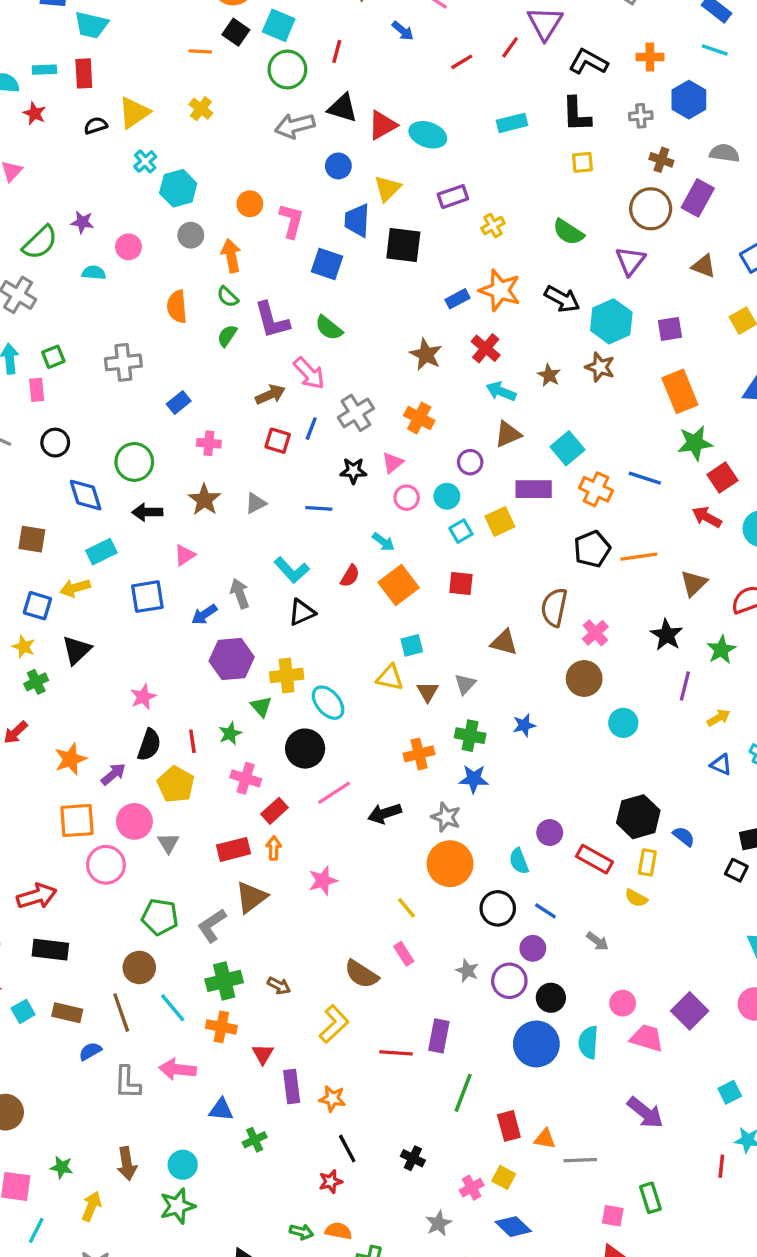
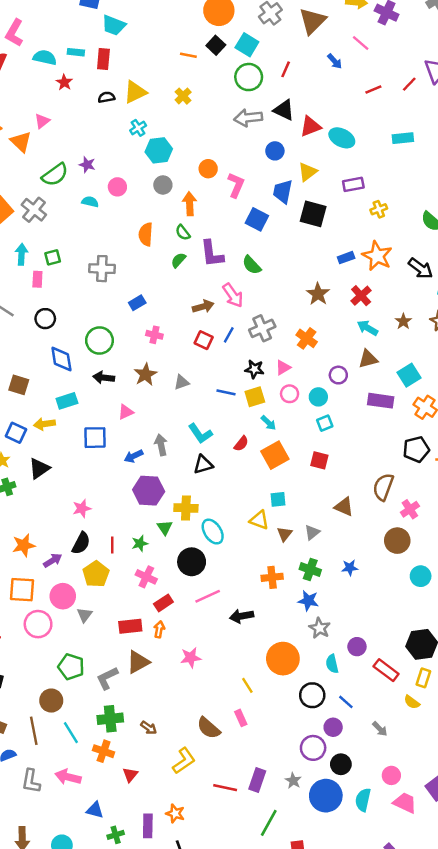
yellow square: (500, 522) -> (255, 397), moved
gray star: (446, 817) -> (320, 628), moved
gray star: (467, 971) -> (293, 781), moved
purple rectangle: (292, 1087) -> (148, 826), moved

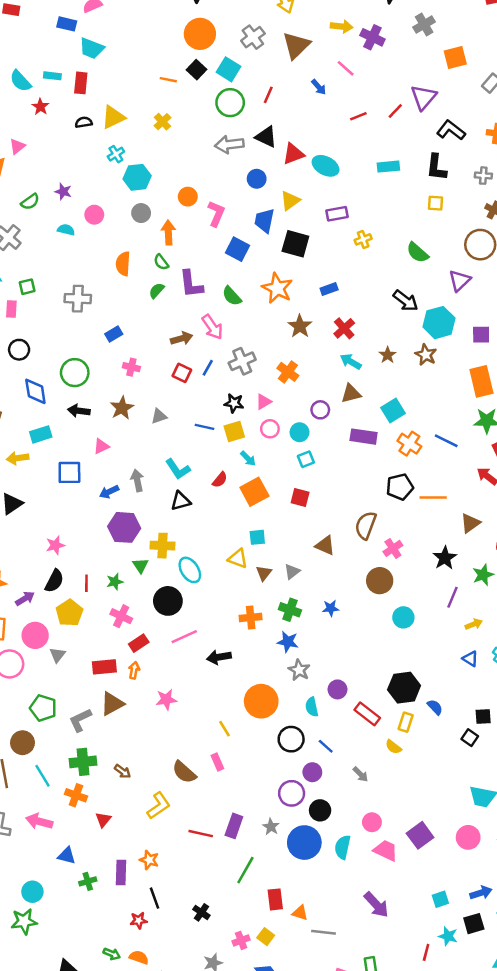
cyan semicircle: (45, 57) -> (20, 81), turned -145
green semicircle: (55, 175) -> (30, 202), size x0.7
orange star: (377, 256) -> (277, 288), moved

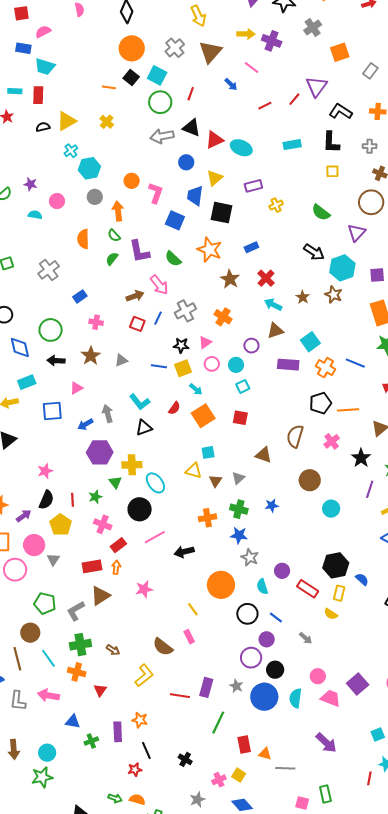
gray cross: (78, 299) -> (49, 270), turned -35
pink cross: (393, 548) -> (332, 441), moved

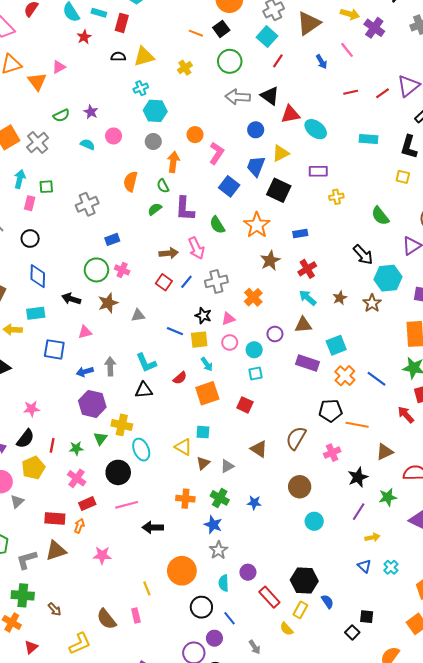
cyan square: (157, 75) -> (267, 37), moved
green circle: (160, 102) -> (230, 61), moved
green circle: (51, 330) -> (96, 270), moved

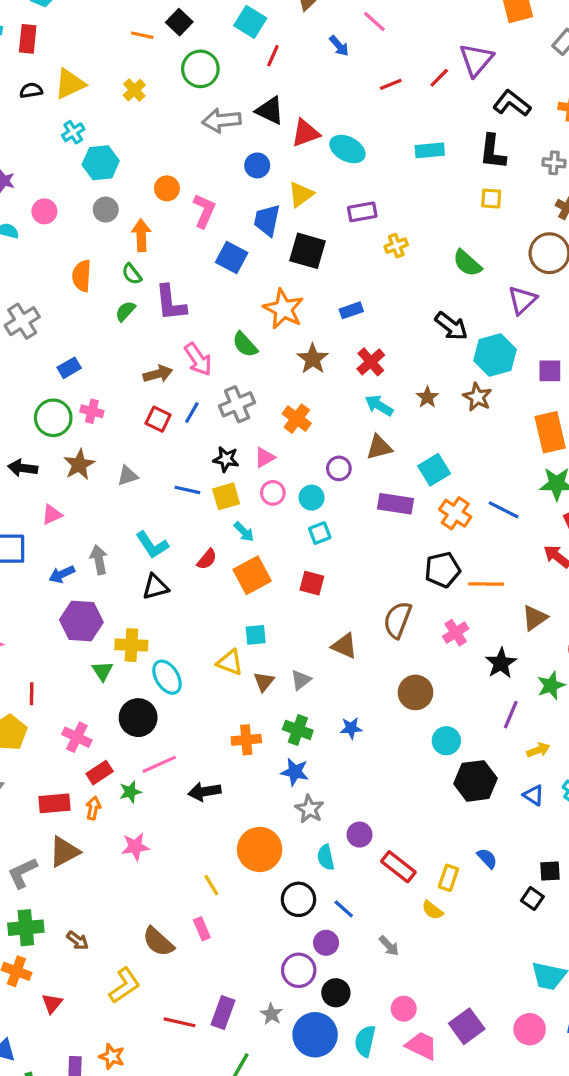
green semicircle: (217, 225) -> (245, 345), moved
green star: (76, 448) -> (130, 792), moved
black hexagon: (304, 581) -> (475, 781), moved

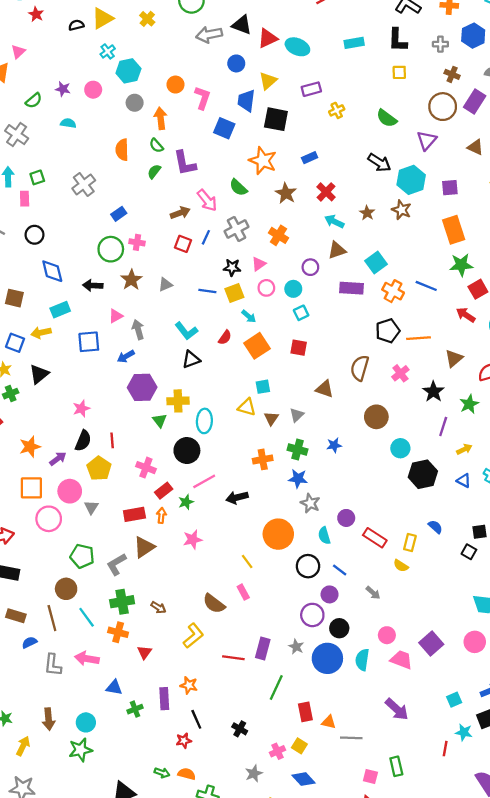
pink circle: (44, 211) -> (93, 90), moved
gray arrow: (99, 560) -> (138, 330), moved
cyan ellipse: (167, 677) -> (204, 421), turned 40

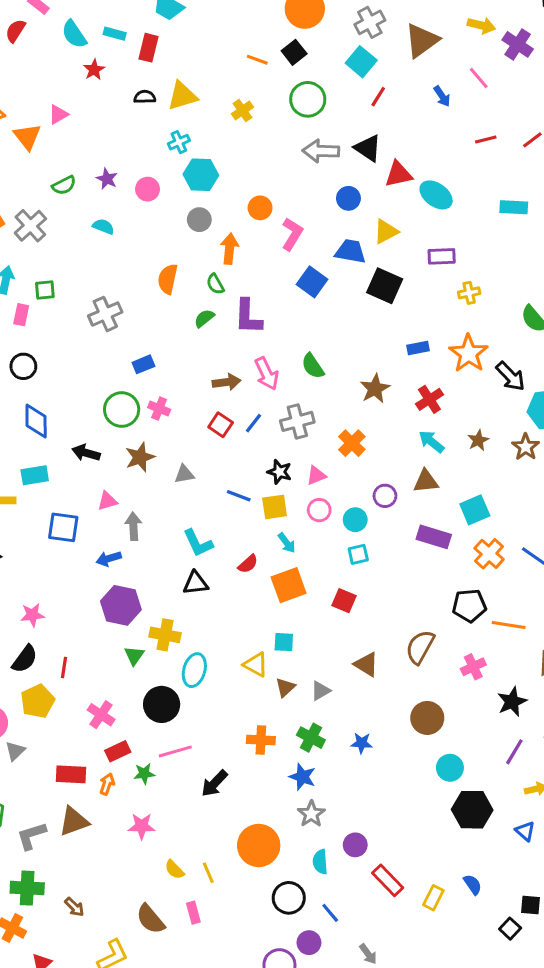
blue trapezoid: (246, 101) -> (350, 251), turned 80
orange star: (263, 161) -> (469, 353), moved
black arrow: (237, 498) -> (214, 783), turned -45
yellow semicircle: (401, 566) -> (174, 870), moved

